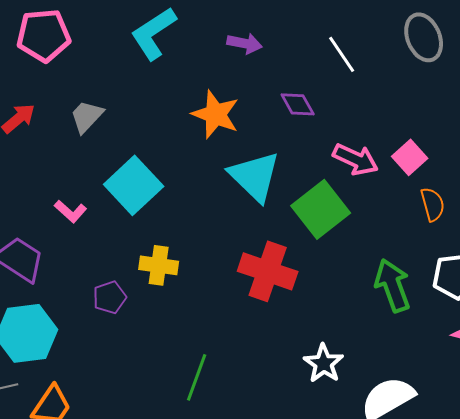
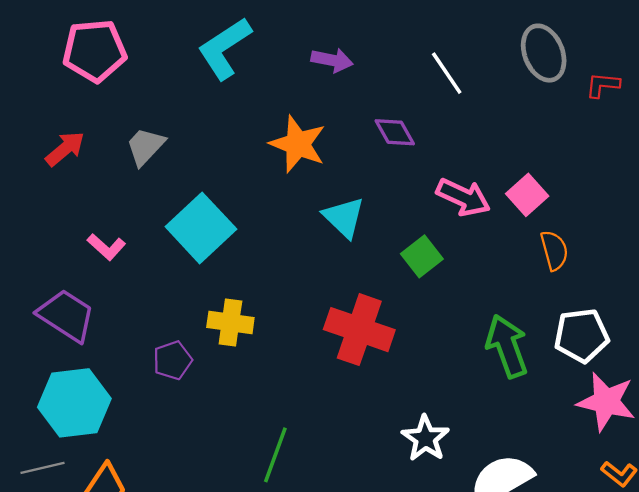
cyan triangle: (255, 176) -> (344, 217), size x0.7
green square: (321, 209) -> (422, 256), size x0.6
pink L-shape: (71, 211) -> (106, 247), moved

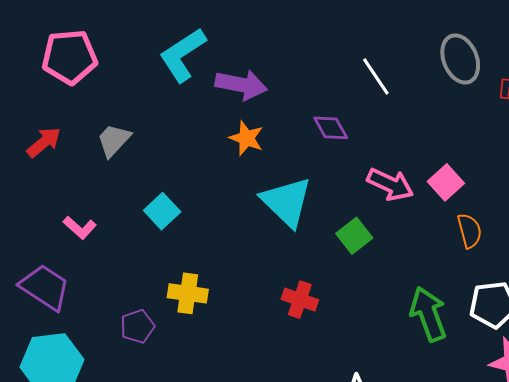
purple arrow: (332, 60) -> (241, 85), moved, size x1.4
orange star: (298, 144) -> (246, 138), size x0.7
cyan triangle: (344, 217) -> (286, 202), size x1.4
cyan square: (201, 228) -> (162, 211), size x0.6
red cross: (359, 330) -> (300, 300), size x0.6

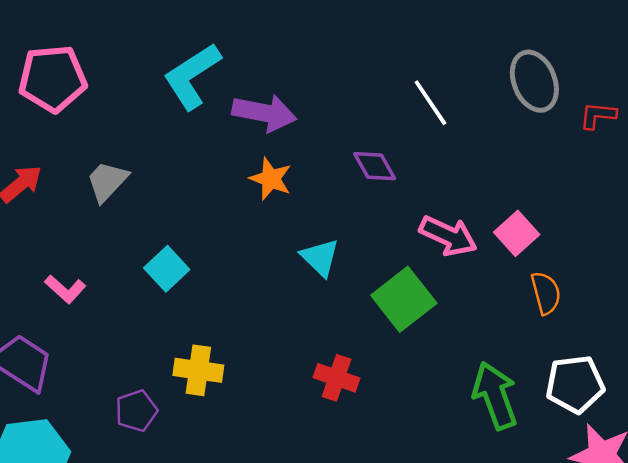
cyan triangle: (286, 202) -> (320, 257), size x0.6
green square: (354, 236) -> (404, 299), size x1.4

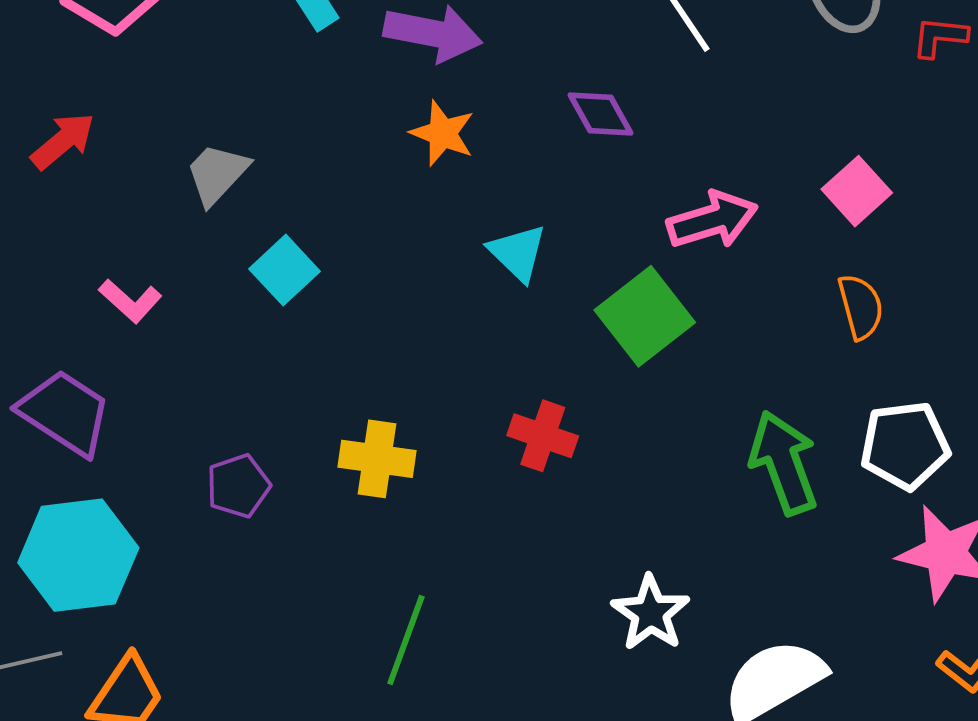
gray trapezoid: (107, 181) -> (217, 174), moved
pink square: (517, 233) -> (857, 191), moved
pink arrow: (448, 236) -> (712, 220), turned -42
yellow cross: (198, 370) -> (377, 459), moved

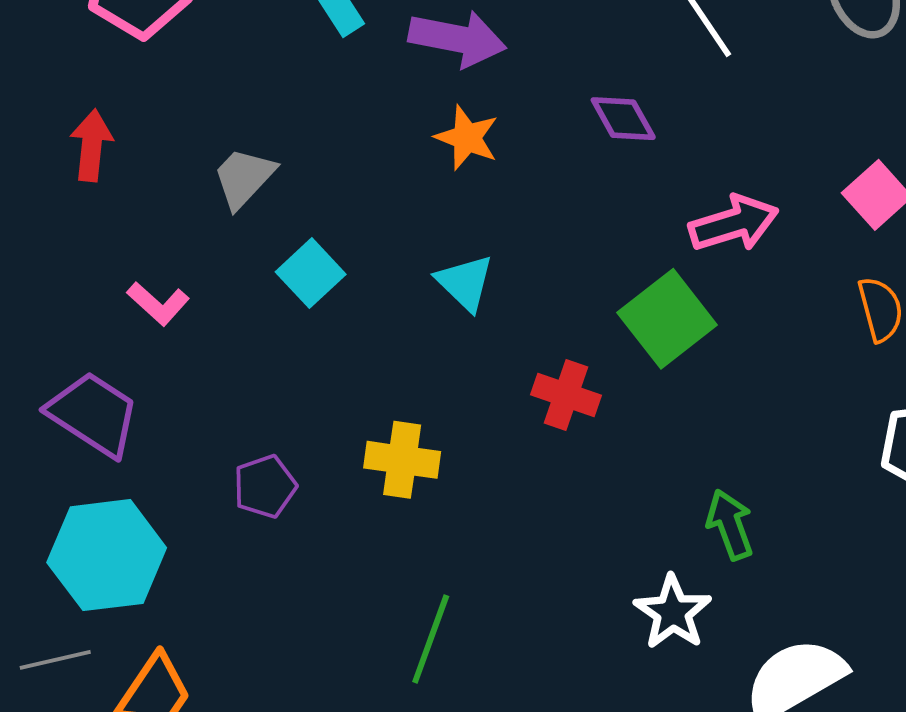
red arrow: (63, 141) -> (91, 145), turned -44
cyan triangle: (518, 253) -> (465, 283), moved
red cross: (543, 436) -> (566, 395), moved
green arrow: (784, 463) -> (730, 525), moved, size x0.7

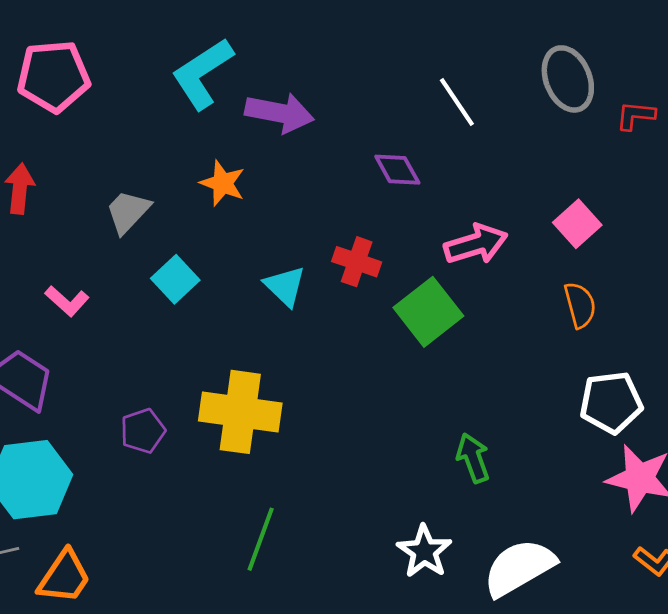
orange star: (467, 138) -> (223, 183), moved
red cross: (566, 395) -> (357, 262), moved
yellow cross: (402, 460) -> (240, 412), size x1.5
white star: (673, 612) -> (424, 551), moved

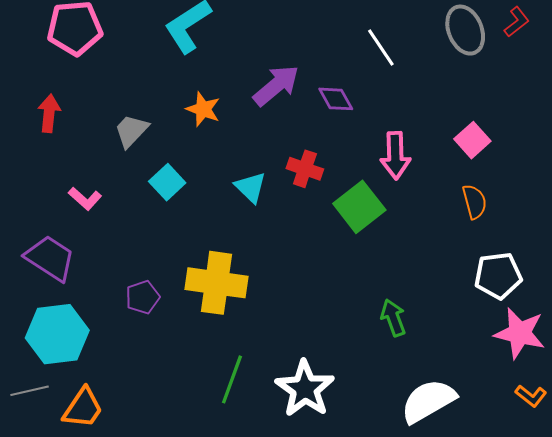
purple arrow: (280, 113) -> (276, 86), moved, turned -51
red L-shape: (636, 116) -> (517, 22), moved, turned 136
pink arrow: (476, 244) -> (395, 155), turned 105
white star: (424, 551) -> (305, 389), moved, size x1.4

